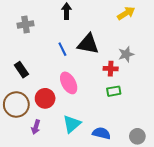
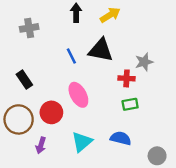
yellow arrow: (126, 13) -> (110, 15), moved
blue semicircle: (101, 133) -> (121, 138), moved

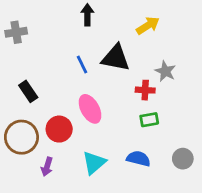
yellow arrow: (110, 15) -> (148, 26), moved
gray cross: (29, 28) -> (16, 32), moved
gray star: (144, 62) -> (165, 71), turned -30
gray circle: (157, 156) -> (183, 159), moved

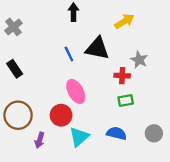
gray cross: (16, 32) -> (13, 27), turned -30
black rectangle: (28, 91) -> (15, 69), moved
red circle: (59, 129) -> (61, 115), moved

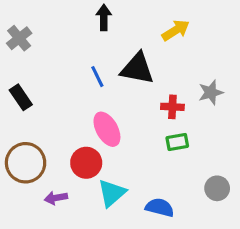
gray star: (139, 60) -> (211, 92), moved, turned 30
blue semicircle: (117, 133) -> (160, 207), moved
purple arrow: (40, 140) -> (56, 198), turned 63

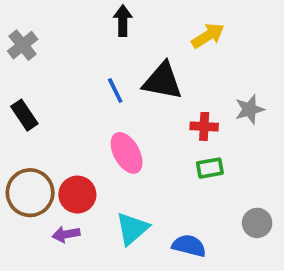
red circle: (86, 163) -> (77, 195), moved

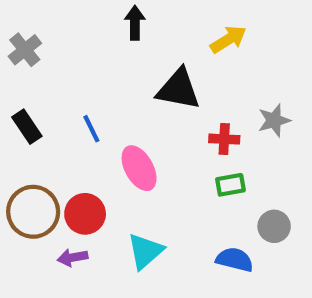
blue line: (115, 91) -> (91, 129), moved
gray circle: (257, 223) -> (274, 226), moved
blue semicircle: (189, 246) -> (235, 260), moved

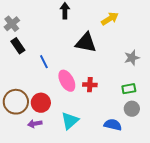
black rectangle: (27, 127) -> (18, 46), moved
red cross: (224, 139) -> (90, 85), moved
green rectangle: (230, 185) -> (129, 89), moved

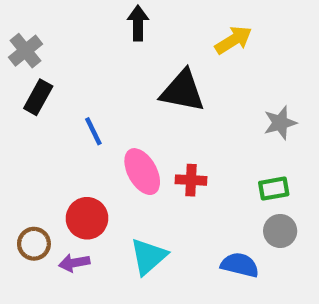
black rectangle: (18, 46) -> (38, 97), turned 63
brown circle: (16, 102) -> (34, 244), moved, size x0.6

